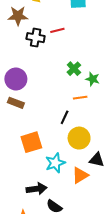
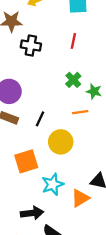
red line: (57, 30) -> (73, 41), moved, turned -64
black line: (65, 117) -> (40, 119), moved
yellow circle: (79, 138) -> (61, 142), moved

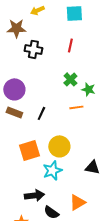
yellow circle: (61, 142) -> (59, 146), moved
orange triangle: (80, 198) -> (77, 202), moved

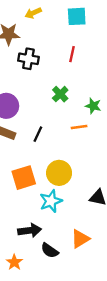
green cross: (70, 79) -> (60, 94), moved

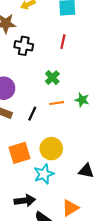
green star: (93, 106) -> (82, 100), moved
orange line: (79, 127) -> (57, 103), moved

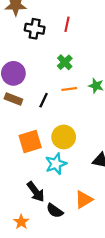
red line: (63, 42) -> (67, 24), moved
black arrow: (25, 201) -> (36, 192), turned 60

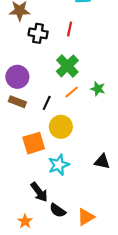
green cross: (65, 62) -> (67, 66), size x1.5
orange line: (69, 89) -> (72, 92), turned -32
yellow circle: (64, 137) -> (61, 127), moved
orange triangle: (84, 200) -> (86, 217), moved

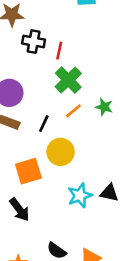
red line: (70, 29) -> (59, 51), moved
cyan star: (59, 165) -> (80, 195), moved
black arrow: (39, 192) -> (19, 210), moved

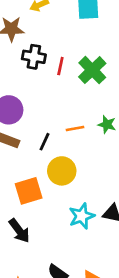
green cross: (68, 80) -> (92, 70), moved
orange line: (73, 111) -> (75, 128), turned 30

